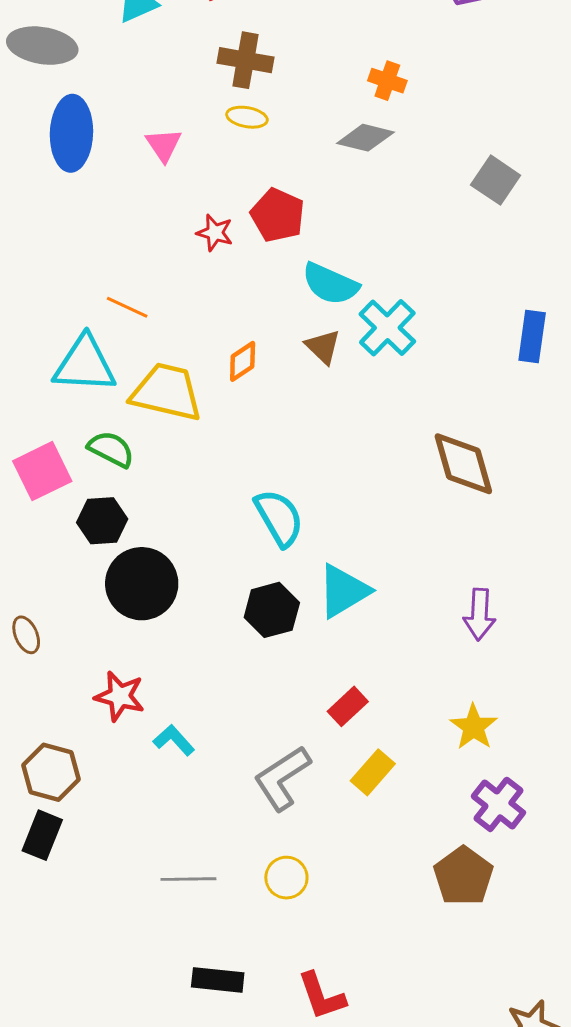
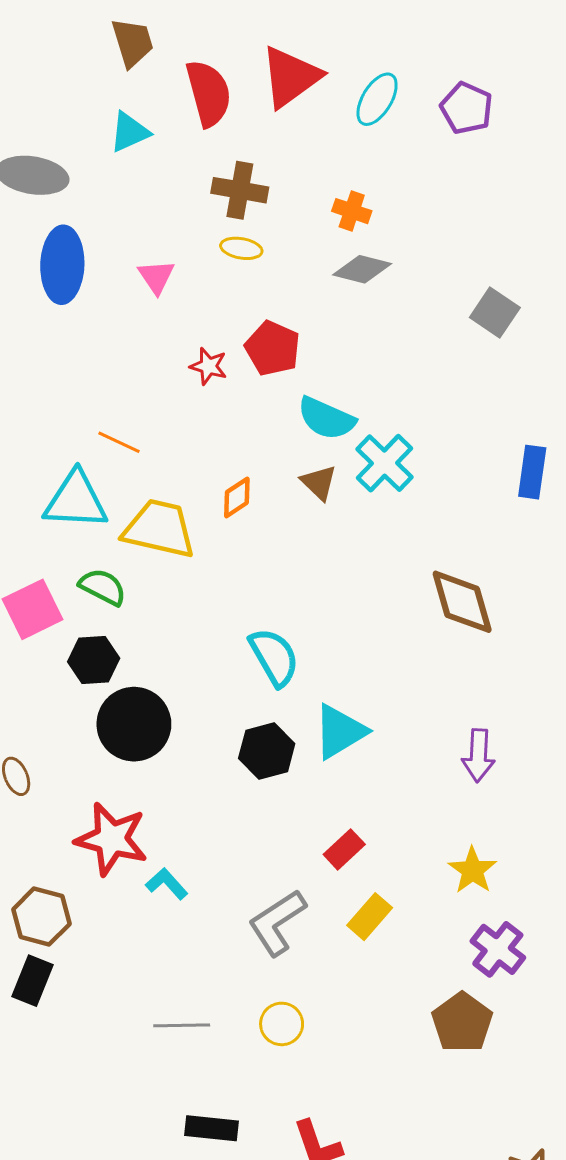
orange cross: (387, 81) -> (352, 211), moved
red star: (120, 696) -> (112, 839), size x1.4

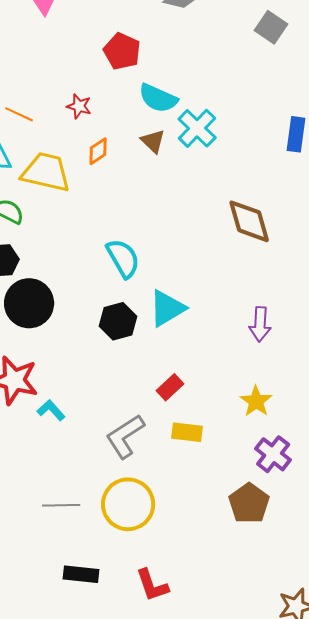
red star: (208, 366) -> (79, 106), moved
yellow rectangle: (370, 917) -> (187, 432), turned 56
yellow circle: (282, 1024) -> (128, 504), size x1.8

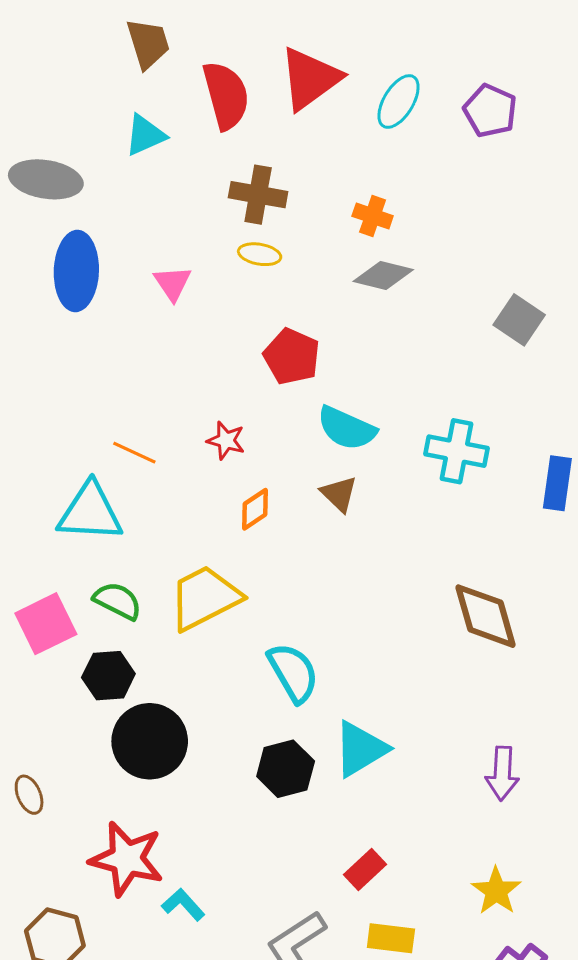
cyan cross: (197, 128) -> (457, 451), moved, turned -33
yellow trapezoid: (46, 172) -> (205, 598), moved, turned -40

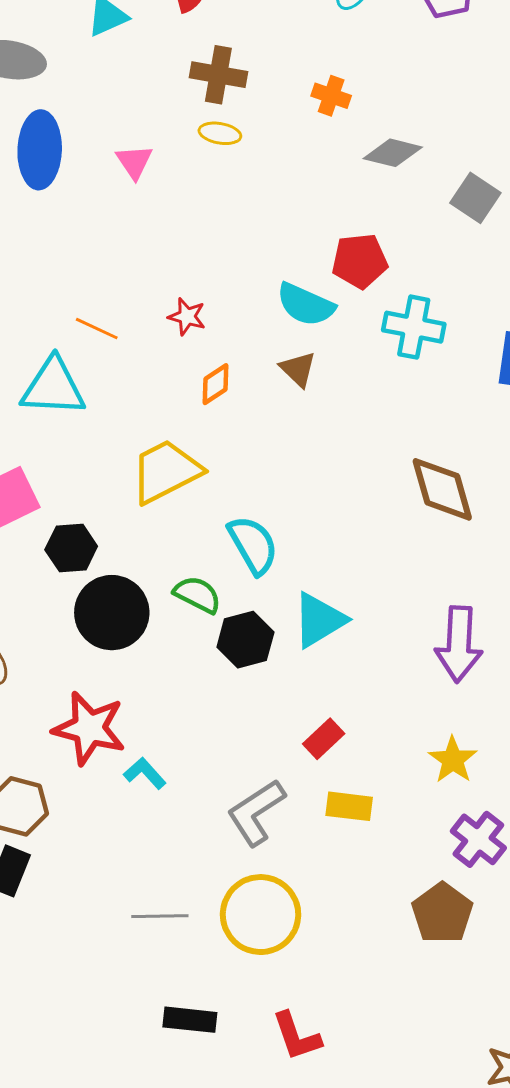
gray diamond: (383, 276) -> (393, 153), moved
red pentagon: (292, 356) -> (360, 261), moved, turned -30
green semicircle: (118, 601) -> (197, 595), moved
purple arrow: (502, 773) -> (459, 644), size x1.4

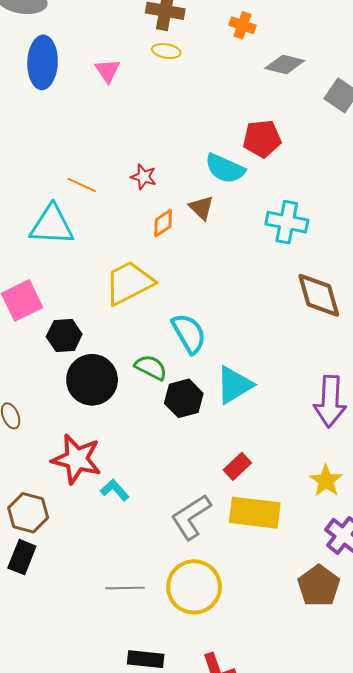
cyan cross: (414, 327) -> (287, 222), moved
brown triangle: (298, 369) -> (201, 208), moved
yellow rectangle: (349, 806) -> (255, 513), size x1.6

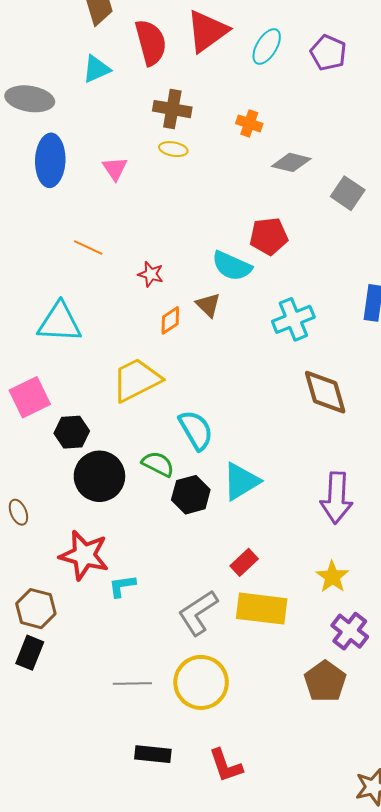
orange line: (82, 185) -> (88, 248), moved
cyan cross: (287, 222) -> (293, 319), turned -33
cyan L-shape: (115, 490) -> (122, 586), turned -56

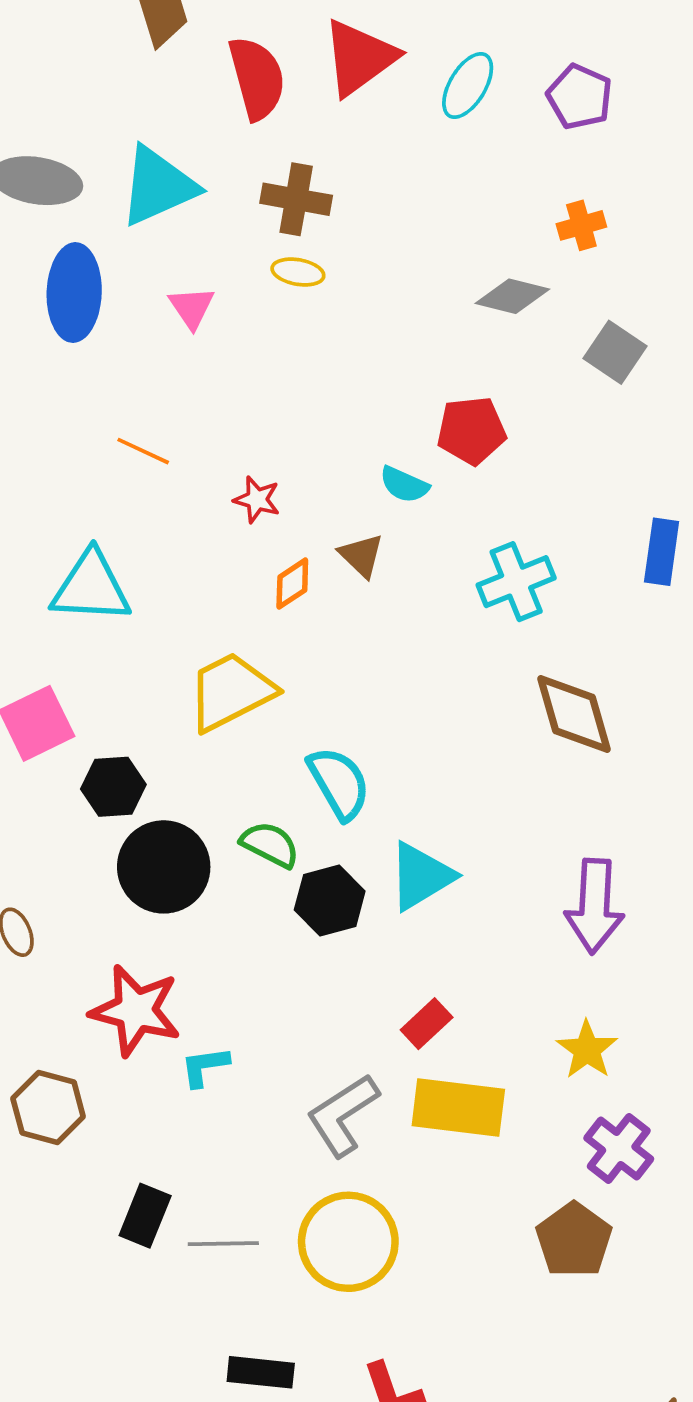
cyan triangle: (96, 69) -> (158, 186), moved, size x1.6
orange cross: (249, 123) -> (581, 225), moved, turned -35
cyan semicircle: (232, 266) -> (404, 485), size x0.7
black rectangle: (30, 653) -> (145, 1216), moved

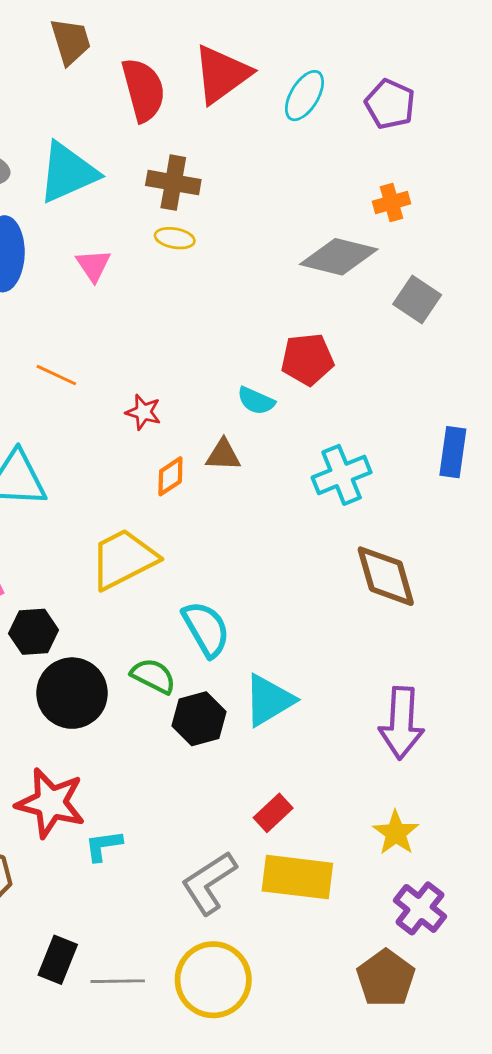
gray diamond: (512, 296) -> (339, 257), size x1.4
brown triangle: (361, 555) -> (223, 455), turned -42

